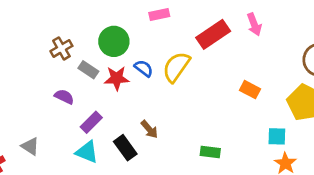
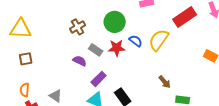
gray rectangle: (88, 70) -> (96, 50), moved
brown arrow: (149, 129) -> (165, 82), moved

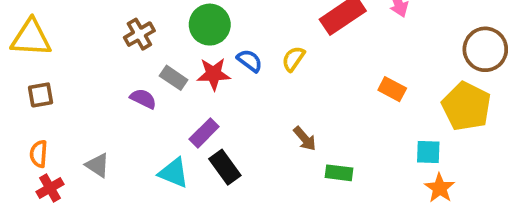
yellow semicircle: (159, 40) -> (293, 59), size x0.6
purple rectangle: (99, 79) -> (204, 133), moved

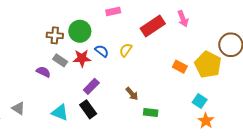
brown cross: (139, 34) -> (55, 35), moved, turned 35
yellow pentagon: (466, 106) -> (208, 65), moved
purple rectangle: (204, 133) -> (91, 86), moved
cyan square: (428, 152) -> (200, 101), turned 32

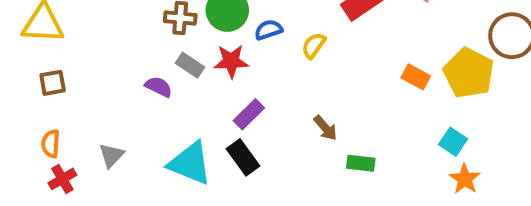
blue semicircle: (102, 51) -> (269, 30), moved, turned -56
gray triangle: (18, 108) -> (111, 155), turned 40
cyan triangle: (60, 112) -> (190, 163), size x1.4

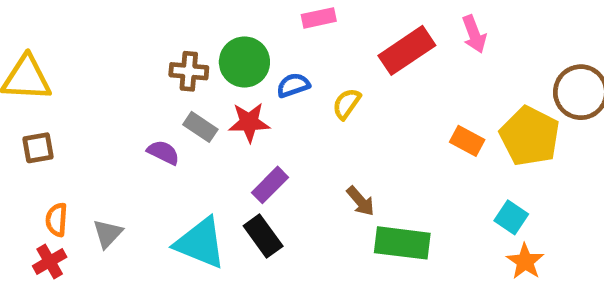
orange semicircle: (51, 144) -> (57, 220), moved
green rectangle: (361, 163) -> (402, 243), size x1.6

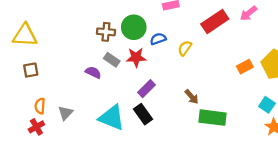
pink arrow: (474, 34) -> (248, 13), turned 72
orange rectangle: (467, 141) -> (245, 67), turned -56

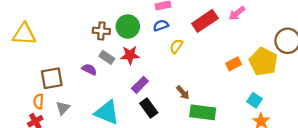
blue semicircle: (158, 39) -> (161, 25), moved
brown square: (31, 70) -> (52, 78), moved, size x1.5
black rectangle: (143, 114) -> (149, 108), moved

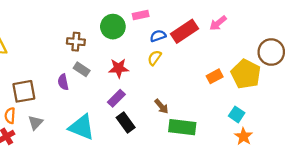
blue semicircle: (161, 25) -> (158, 36), moved
green circle: (128, 26) -> (113, 27), moved
red star: (130, 55) -> (119, 68), moved
purple semicircle: (89, 69) -> (63, 82), turned -128

